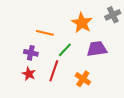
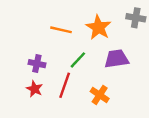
gray cross: (113, 15) -> (136, 18), turned 35
orange line: (45, 33) -> (61, 30), moved

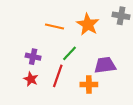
purple trapezoid: (116, 59) -> (105, 65), moved
orange cross: (100, 95) -> (89, 85), turned -35

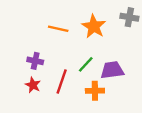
green line: (70, 53) -> (86, 64), moved

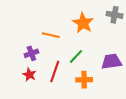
orange line: (58, 29) -> (51, 35), moved
purple cross: (35, 61) -> (31, 53), turned -32
purple trapezoid: (112, 70) -> (111, 61), moved

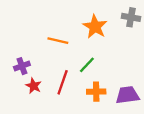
purple cross: (31, 53) -> (22, 66), moved
purple trapezoid: (111, 61) -> (128, 95), moved

